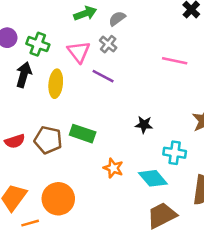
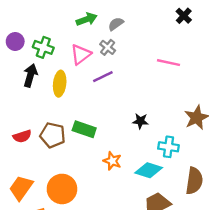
pink triangle: (79, 52) -> (81, 54), turned 30
purple line: (103, 76) -> (103, 77), turned -54
cyan diamond: (153, 178) -> (149, 170), turned -32

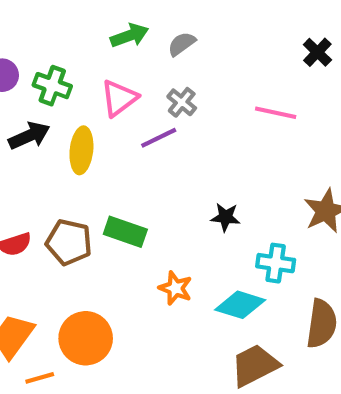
black cross: (184, 16) -> (317, 52), moved
gray cross: (108, 47) -> (182, 102), moved
black arrow: (30, 75) -> (29, 136), turned 50

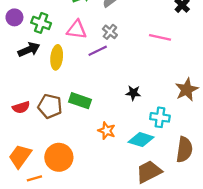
pink triangle: (119, 98) -> (77, 30), turned 45

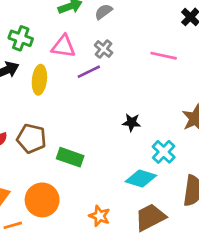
green rectangle: (80, 101) -> (70, 157), moved
cyan cross: (160, 117) -> (164, 152), turned 36
orange star: (107, 131) -> (100, 216), moved

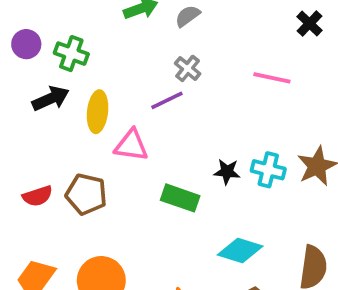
pink triangle: (63, 46) -> (131, 145), moved
cyan cross: (164, 152) -> (268, 170), moved, turned -30
green rectangle: (70, 157) -> (180, 198), moved

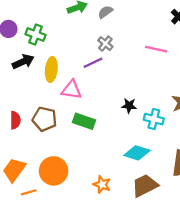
cyan cross: (268, 170) -> (154, 119), moved
red semicircle: (38, 196) -> (15, 120), turned -72
green rectangle: (180, 198) -> (84, 121), moved

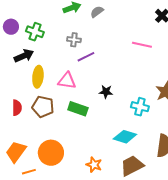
gray cross: (105, 44) -> (74, 40), moved, turned -32
yellow ellipse: (51, 69) -> (38, 77), moved
black star: (129, 106) -> (106, 92), moved

